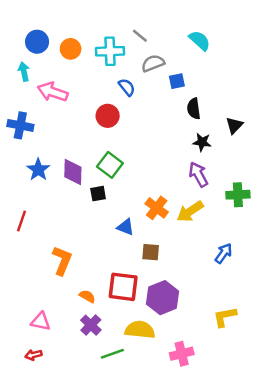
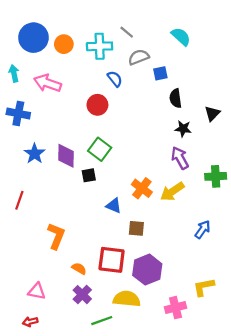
blue circle: (37, 42) -> (33, 38), size x1.4
cyan arrow: (24, 72) -> (14, 73), moved
pink cross: (182, 354) -> (175, 308), moved

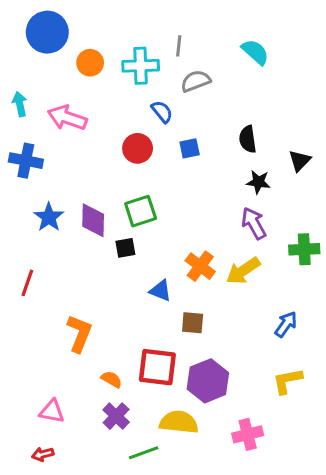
gray line: (127, 32) -> (179, 46), turned 56
blue circle: (33, 38) -> (47, 32), moved
blue square: (160, 73) -> (190, 148), moved
green square: (100, 149) -> (141, 211), turned 35
yellow L-shape: (204, 287) -> (287, 381), moved

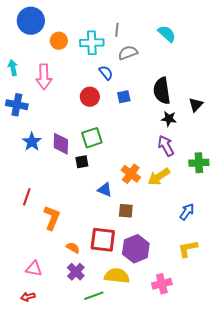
pink arrow: (67, 118) -> (44, 77), turned -110
black semicircle: (248, 139) -> (162, 91), size x1.5
red line: (27, 283) -> (27, 197), moved

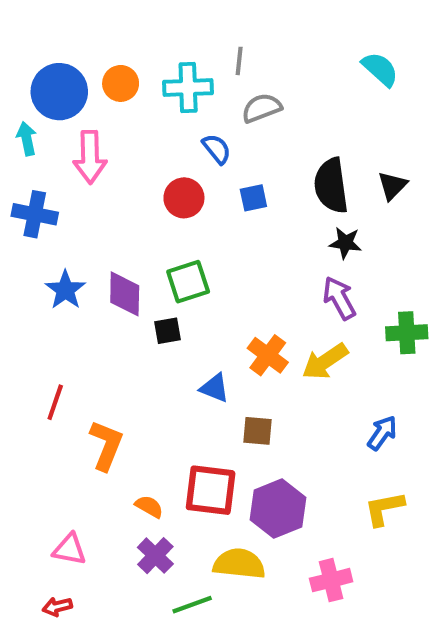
blue circle: (31, 21) -> (59, 92), moved
cyan semicircle: (167, 34) -> (380, 69), moved
black triangle: (196, 105) -> (392, 186), moved

